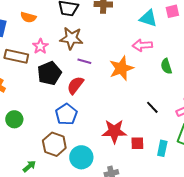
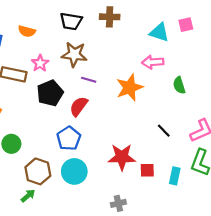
brown hexagon: (54, 144) -> (38, 171), moved
cyan circle: (81, 157) -> (74, 171), moved

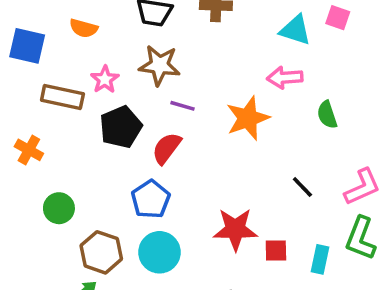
pink square: (186, 25) -> (338, 18), turned 32

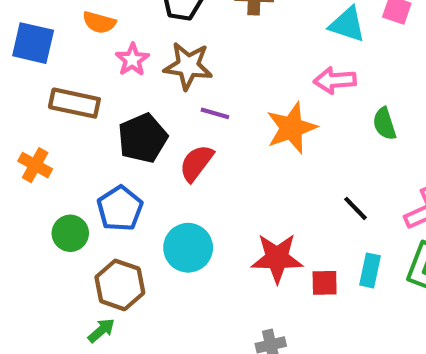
pink star: (105, 79) -> (132, 60), moved
blue pentagon: (151, 199) -> (120, 208), moved
cyan circle: (159, 252) -> (188, 248), moved
cyan rectangle: (320, 259) -> (370, 270), moved

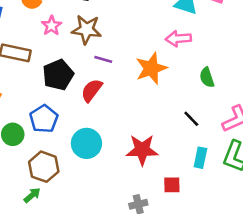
green semicircle: (384, 124) -> (207, 77), moved
red square: (325, 283) -> (172, 185), moved

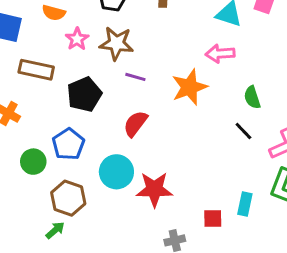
red semicircle: (92, 90) -> (135, 124), moved
black line: (191, 119) -> (243, 131), moved
red star: (142, 150) -> (154, 189), moved
cyan rectangle: (200, 158) -> (245, 204), moved

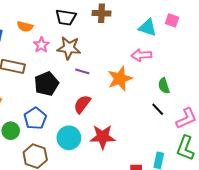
red star: (154, 189) -> (103, 137), moved

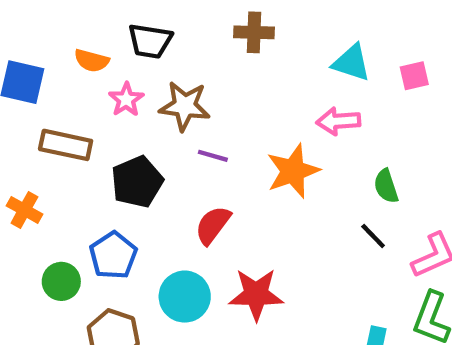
black trapezoid: (66, 17) -> (150, 41), moved
pink square: (172, 20) -> (414, 76), moved, turned -32

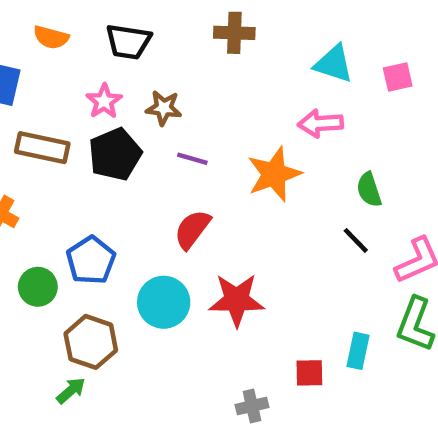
orange semicircle: (92, 61) -> (51, 37), moved
brown star: (185, 106) -> (164, 108), size x0.7
black pentagon: (137, 182) -> (115, 154), moved

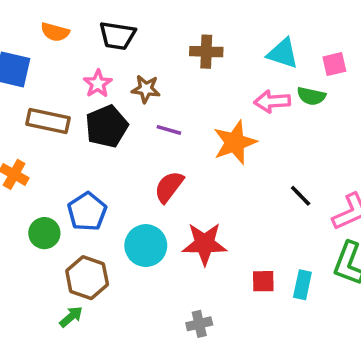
brown cross: (234, 33) -> (206, 52), moved
green semicircle: (369, 190) -> (311, 96), moved, turned -60
red square: (309, 373) -> (263, 281), moved
gray cross: (252, 406) -> (199, 324), moved

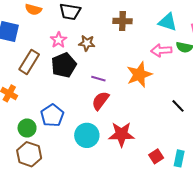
brown rectangle: (48, 121) -> (29, 62), turned -70
purple line: (169, 130) -> (98, 79), moved
brown hexagon: (87, 278) -> (29, 154), moved
red square: (263, 281) -> (156, 156), turned -32

